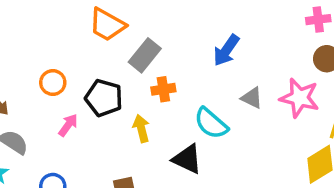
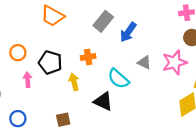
gray rectangle: (145, 55) -> (103, 21), moved
pink star: (299, 98) -> (175, 62), turned -30
pink arrow: (68, 125) -> (28, 80), turned -40

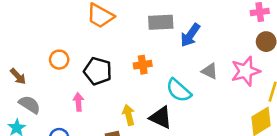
gray rectangle: (103, 21) -> (161, 22), turned 48
pink arrow: (28, 80) -> (78, 102), moved
yellow arrow: (74, 82) -> (129, 115), moved

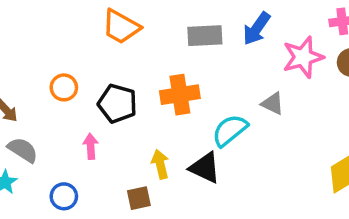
blue arrow: (190, 35) -> (257, 29), moved
orange cross: (143, 65) -> (180, 95), size x1.5
pink star: (246, 71) -> (303, 57), moved
cyan semicircle: (179, 90) -> (230, 130), turned 100

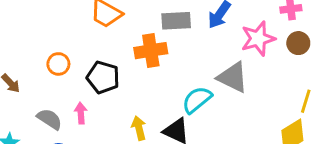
orange cross: (180, 95) -> (151, 51), moved
gray triangle: (273, 104) -> (233, 77), size x1.6
gray semicircle: (23, 150) -> (49, 119), moved

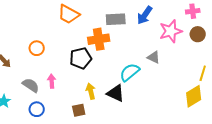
black pentagon: (103, 77) -> (81, 58), moved, turned -30
gray triangle: (233, 77) -> (154, 57), size x0.6

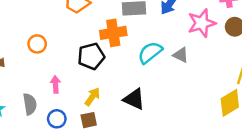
cyan semicircle: (130, 72) -> (150, 53), moved
gray semicircle: (31, 85) -> (30, 104), moved, turned 48
yellow arrow: (91, 91) -> (92, 97), moved, turned 49
blue circle: (37, 109) -> (57, 119), moved

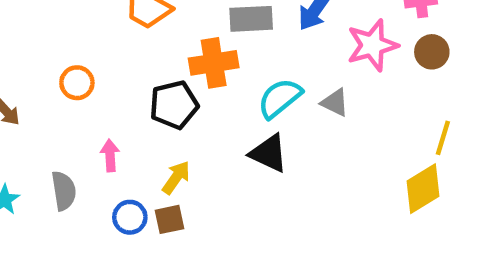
black triangle: (134, 99) -> (269, 153), moved
blue circle: (57, 119) -> (130, 217), moved

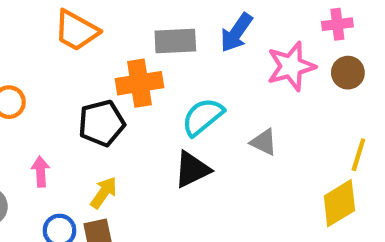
gray triangle: (335, 103) -> (264, 142), moved
black triangle: (269, 153) -> (192, 169), turned -51

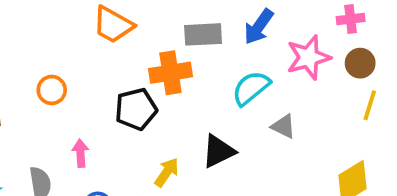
cyan semicircle: (203, 117) -> (251, 88), moved
yellow line: (358, 155) -> (370, 105), moved
yellow arrow: (104, 193) -> (167, 172), moved

